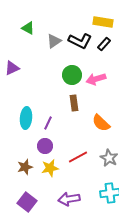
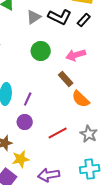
green circle: (72, 75) -> (41, 51), moved
brown rectangle: (74, 103) -> (66, 79), moved, turned -35
yellow star: (50, 168) -> (21, 159), moved

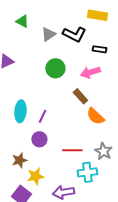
black rectangle: (84, 20) -> (99, 49), moved, turned 56
red line: (58, 133) -> (72, 150), turned 30
cyan cross: (90, 169) -> (87, 172), moved

